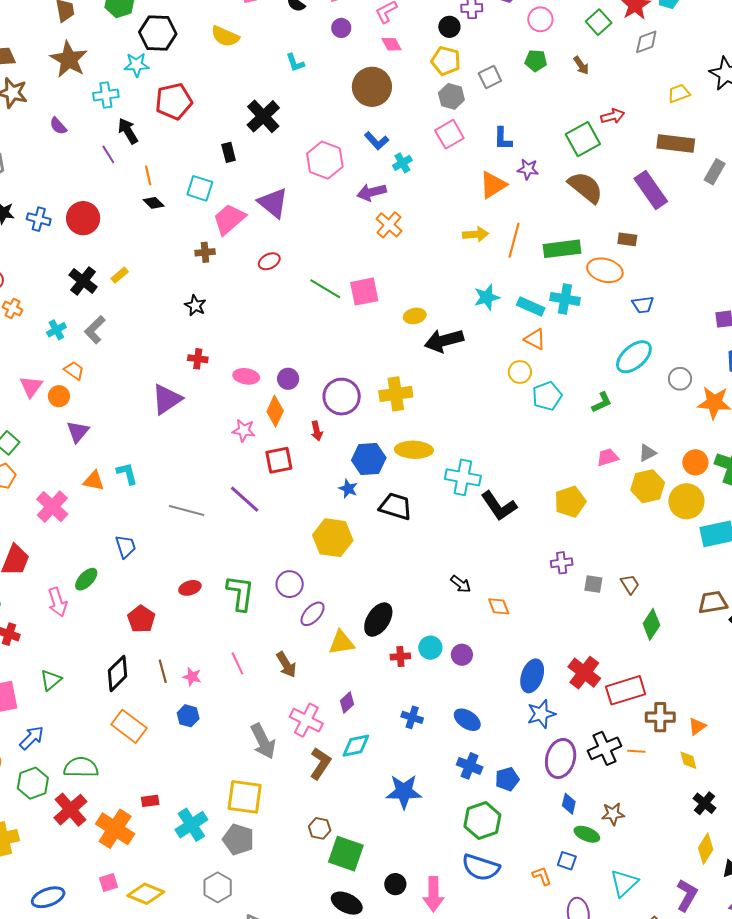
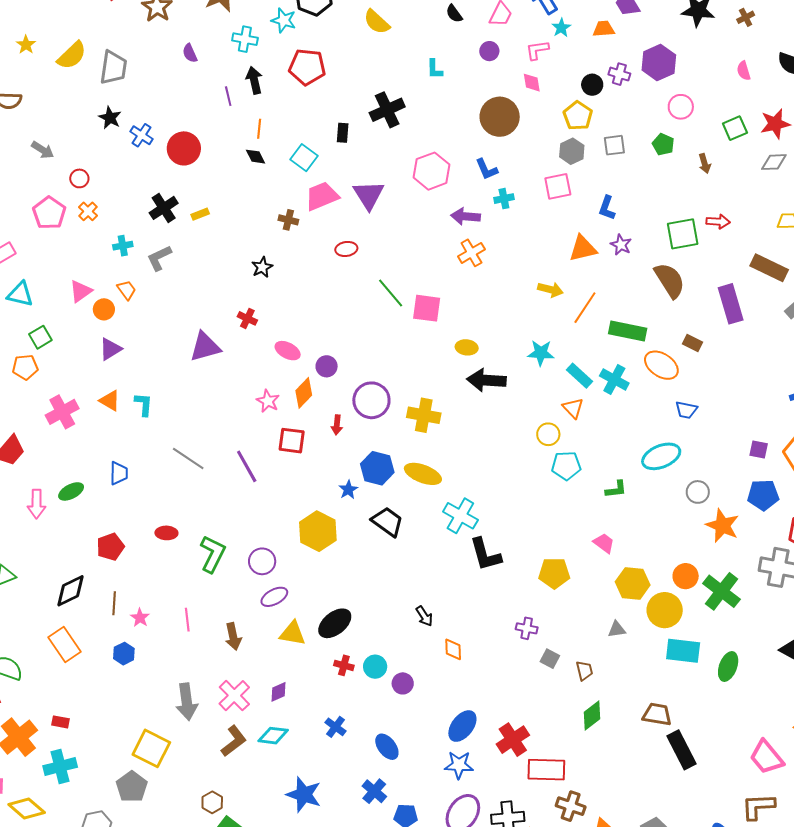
gray triangle: (647, 453) -> (617, 629), moved
pink trapezoid: (607, 457) -> (604, 543), turned 35
cyan cross: (191, 825) -> (60, 766), moved

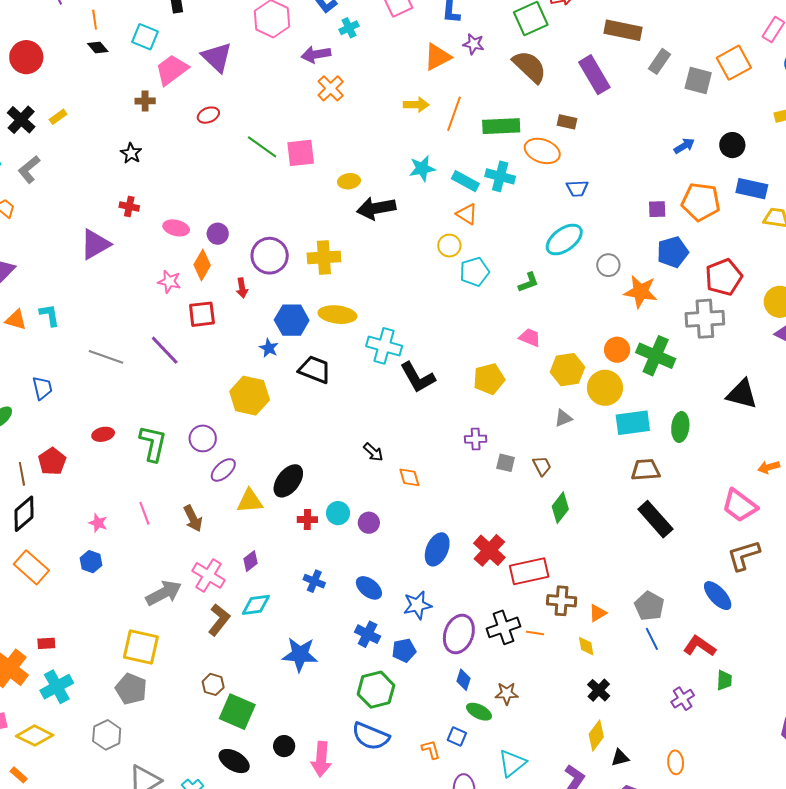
brown line: (114, 603) -> (22, 474), moved
gray arrow: (187, 702) -> (164, 593), turned -96
brown trapezoid: (657, 714) -> (646, 470), moved
blue star: (459, 765) -> (417, 605), moved

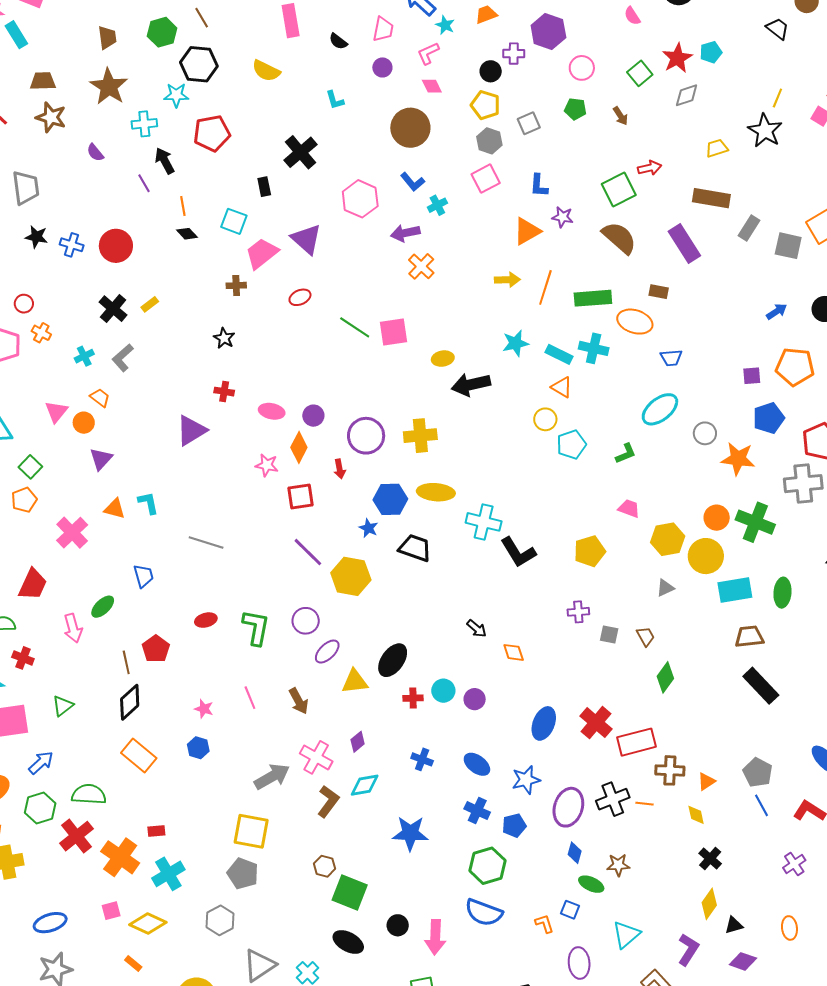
purple line: (165, 350) -> (308, 552), moved

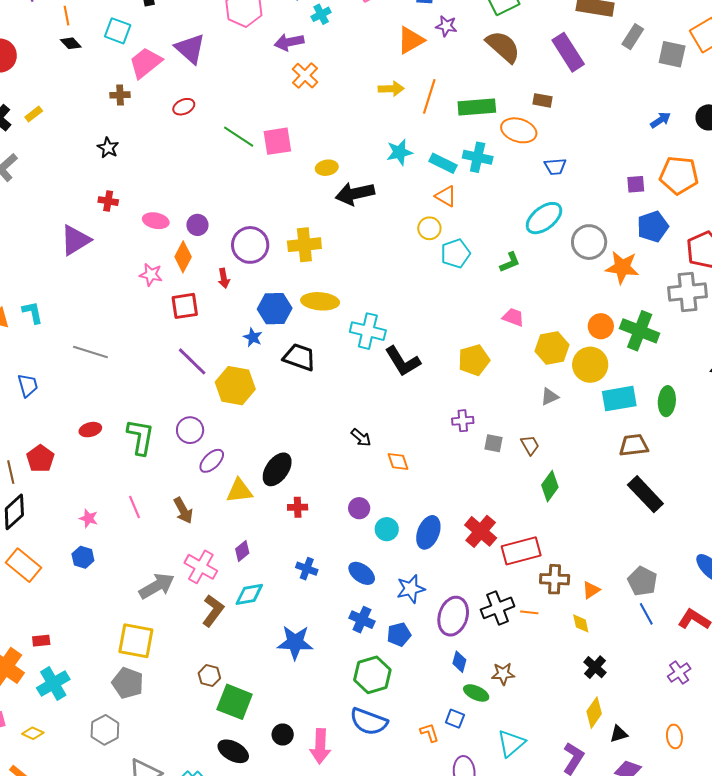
gray circle: (705, 433) -> (589, 242), size x1.5
cyan circle: (443, 691) -> (387, 529), moved
yellow diamond: (148, 924) -> (33, 733), size x0.6

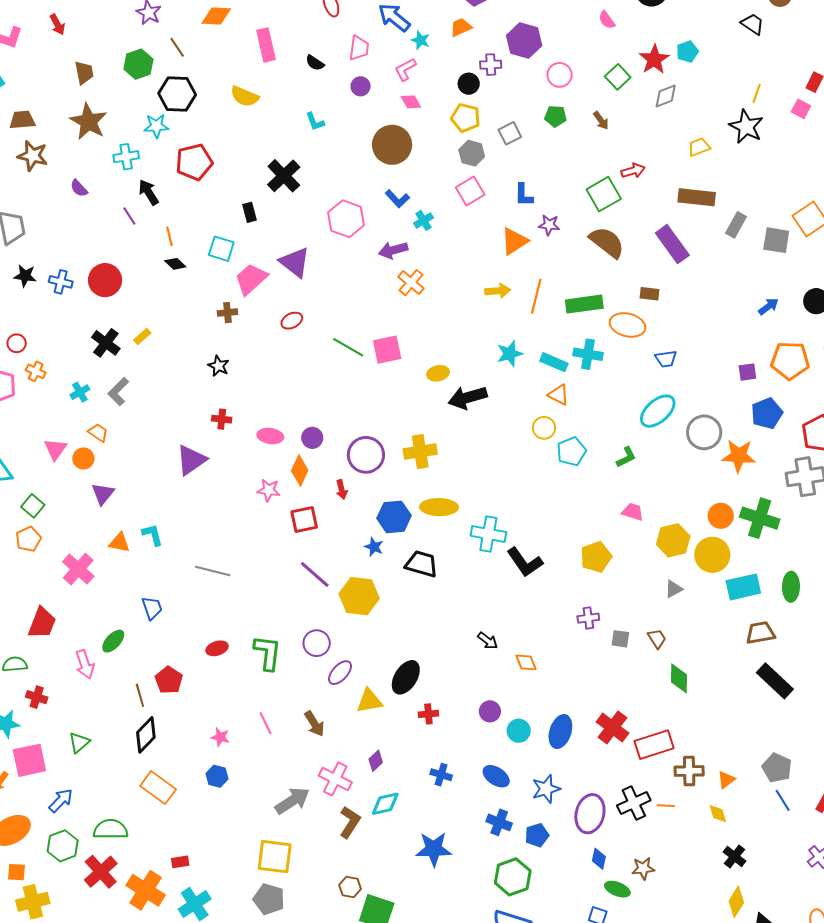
green diamond: (550, 486) -> (679, 678), turned -32

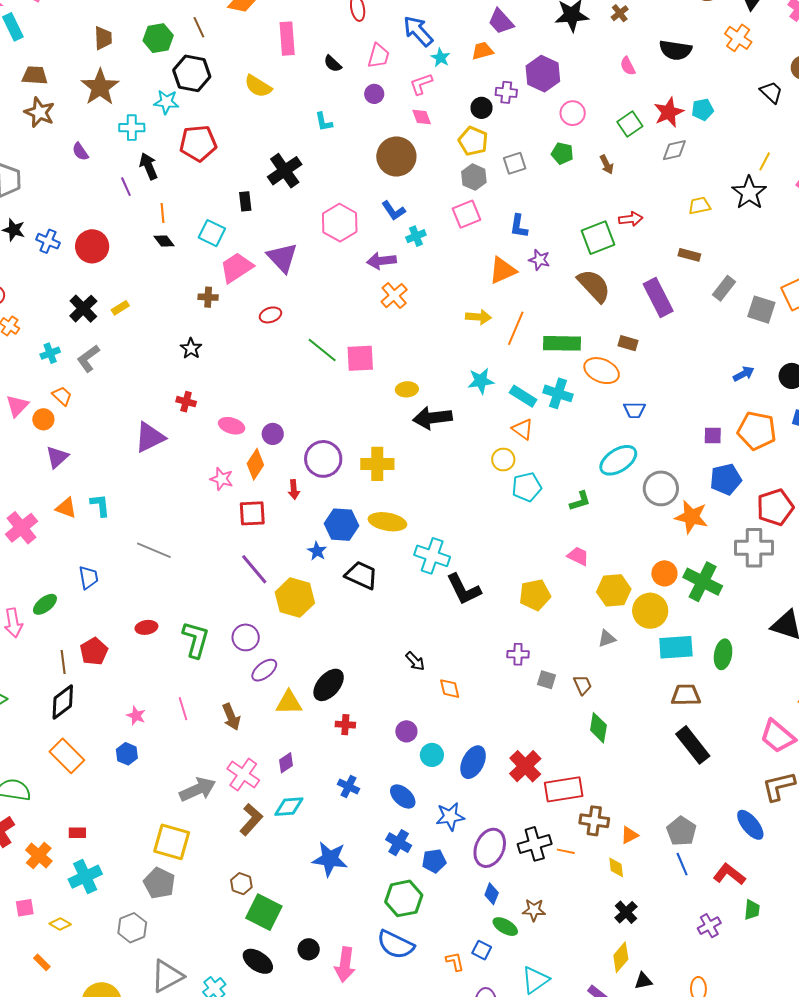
brown rectangle: (697, 197) -> (689, 255), size x0.6
orange cross: (146, 890) -> (39, 855), size x0.7

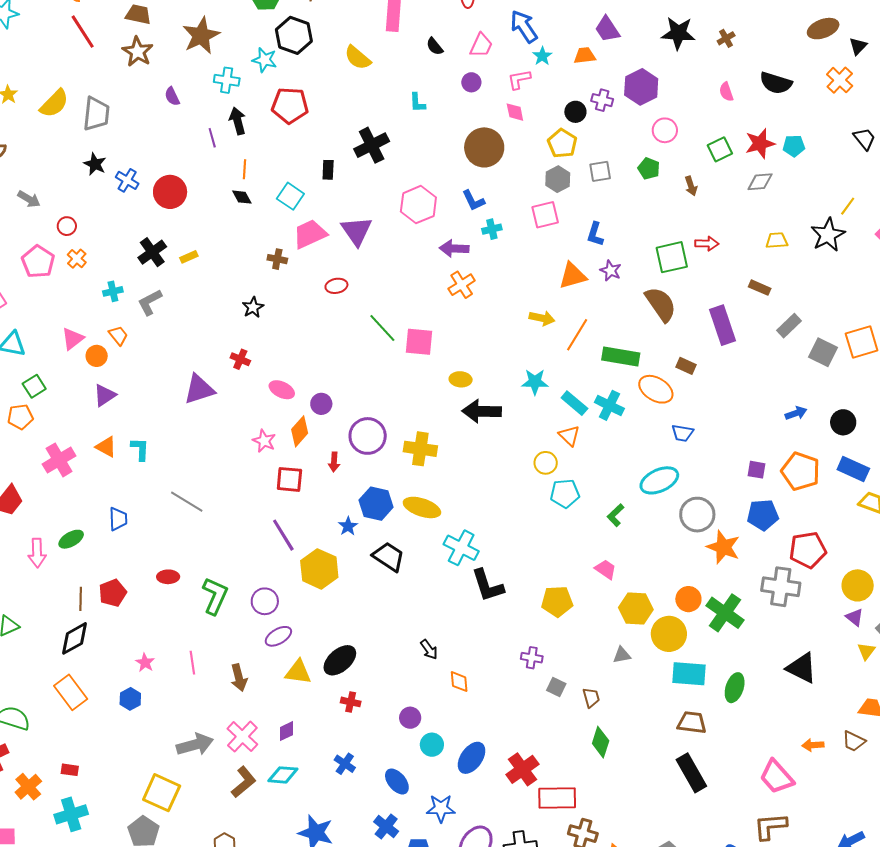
green L-shape: (580, 501) -> (616, 515), turned 145

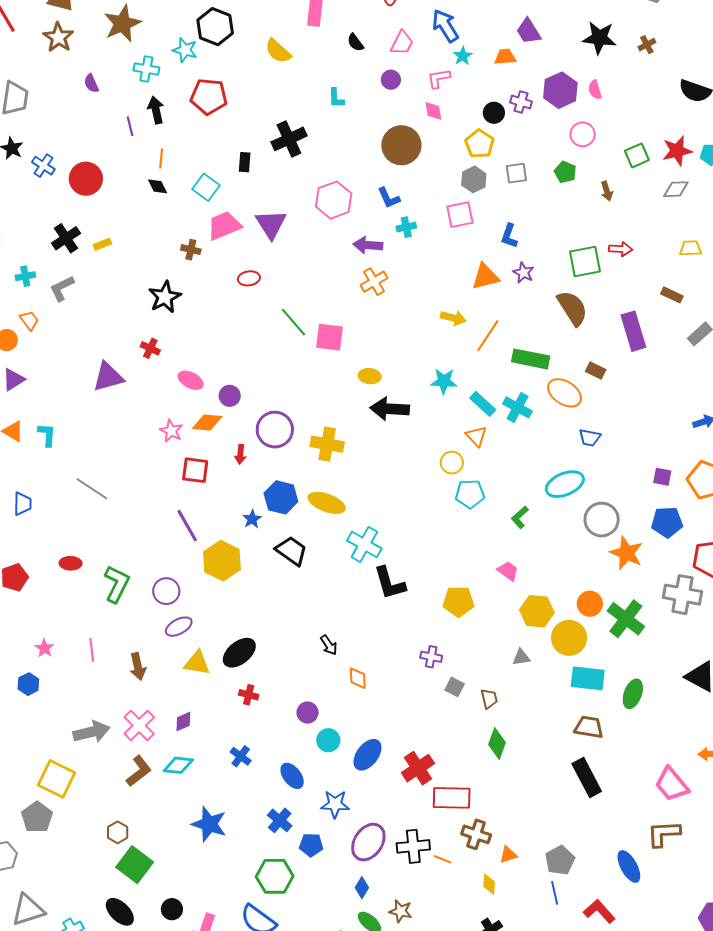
pink semicircle: (726, 92) -> (595, 90), moved
black star: (253, 307) -> (165, 297), size x1.5
orange diamond: (300, 431) -> (207, 422), turned 52

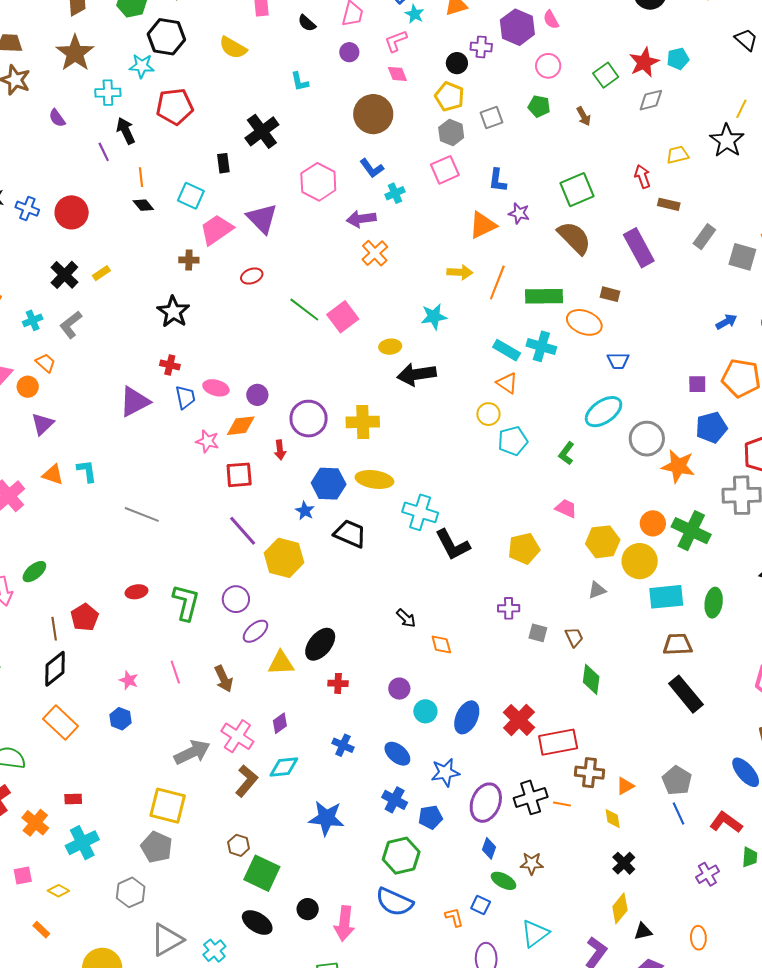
red arrow: (621, 249) -> (642, 177), moved, turned -100
pink square: (329, 337) -> (343, 317), turned -32
cyan star: (444, 381) -> (434, 316), moved
blue trapezoid: (23, 504) -> (185, 397), moved

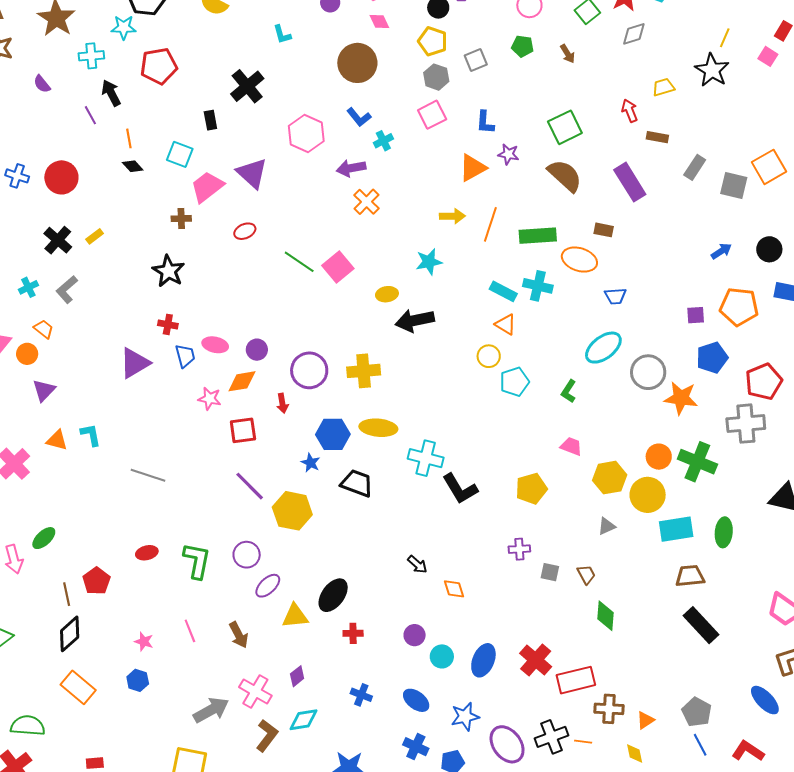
purple ellipse: (486, 803) -> (507, 744), turned -54

